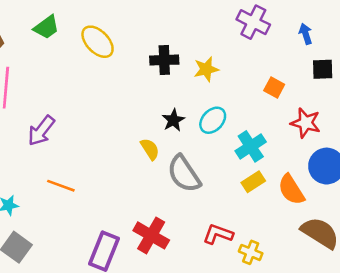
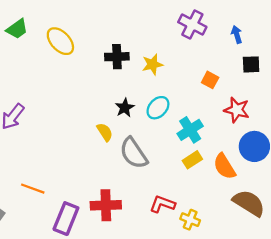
orange line: (61, 186) -> (33, 189), moved
red cross: (151, 235) -> (106, 205), turned -32

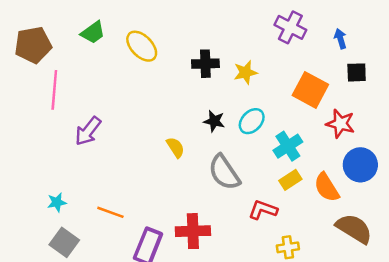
orange square: (210, 80) -> (310, 90), size x1.8
black star: (125, 108) -> (214, 121), turned -30
yellow semicircle: (105, 132) -> (175, 147), moved
red L-shape: (162, 204) -> (263, 210), moved
yellow cross: (190, 220) -> (288, 247), turned -30

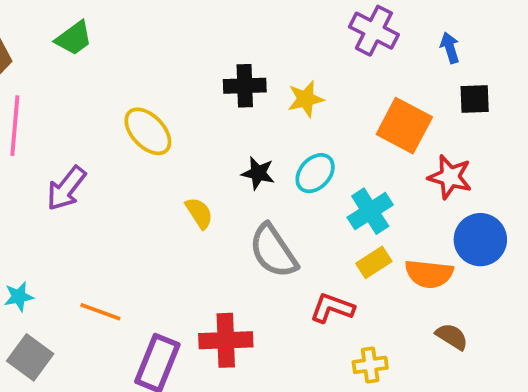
yellow ellipse: (142, 46) -> (148, 131), moved
orange semicircle: (327, 187) -> (429, 274), turned -52
brown semicircle: (354, 229) -> (452, 336), moved, size x0.6

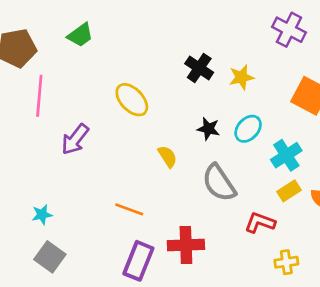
black cross: (245, 86) -> (199, 68), turned 36
orange line: (100, 312) -> (129, 209), moved

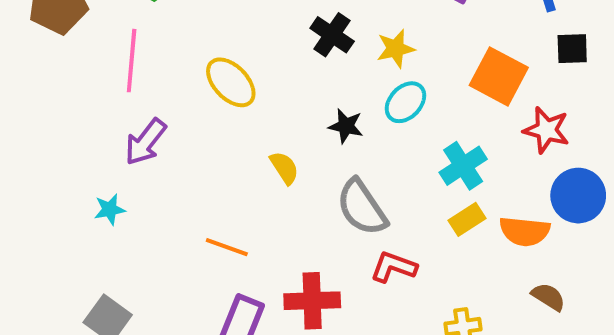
pink line: (39, 96) -> (132, 61), moved
cyan ellipse: (248, 129) -> (405, 102), moved
cyan star: (42, 215) -> (110, 209), moved
red L-shape: (260, 223) -> (394, 267), moved

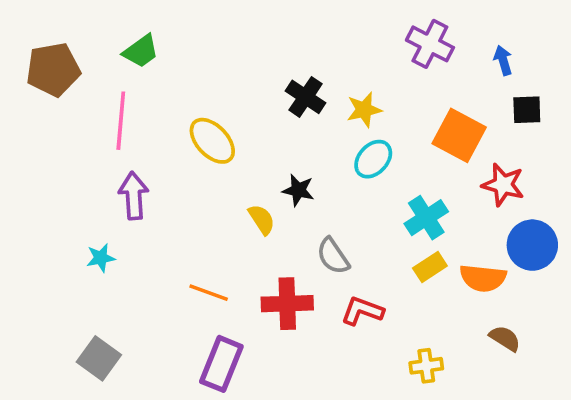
black star: (346, 126) -> (298, 190), moved
purple arrow: (145, 142) -> (134, 196), turned 138
gray semicircle: (362, 207) -> (333, 256), size x0.7
red cross: (312, 301) -> (287, 304), moved

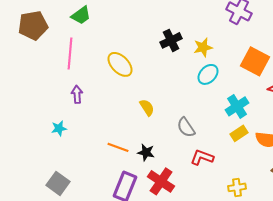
black cross: (306, 97) -> (171, 40), turned 30
black star: (298, 190) -> (146, 152), moved
purple arrow: (134, 196) -> (77, 94), size x0.7
red cross: (287, 304) -> (161, 181), moved, turned 36

